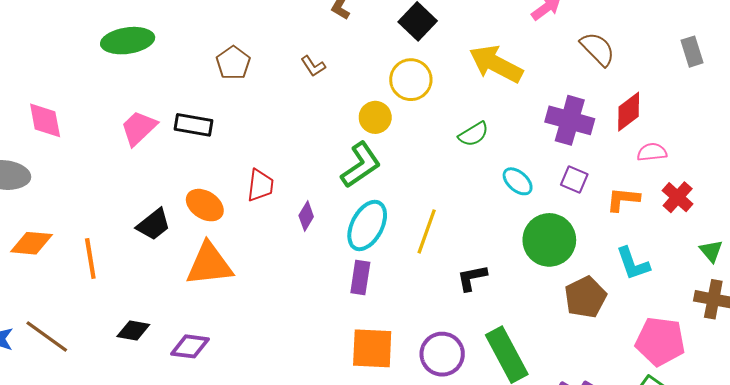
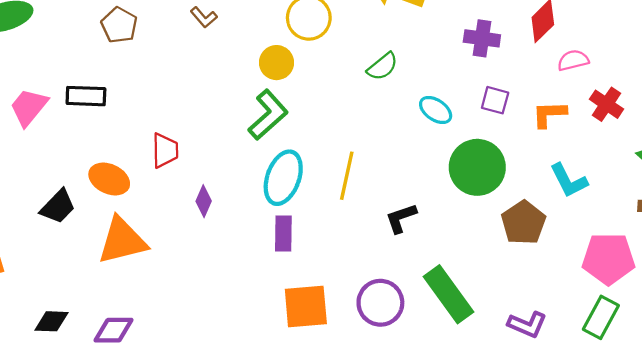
purple cross: (570, 120) -> (482, 38), size x0.7
purple diamond: (306, 216) -> (204, 201), moved

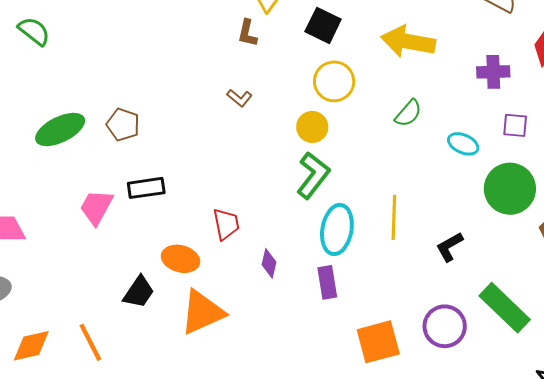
brown pentagon: (119, 25) -> (123, 125), moved
purple rectangle: (283, 234) -> (327, 282), moved

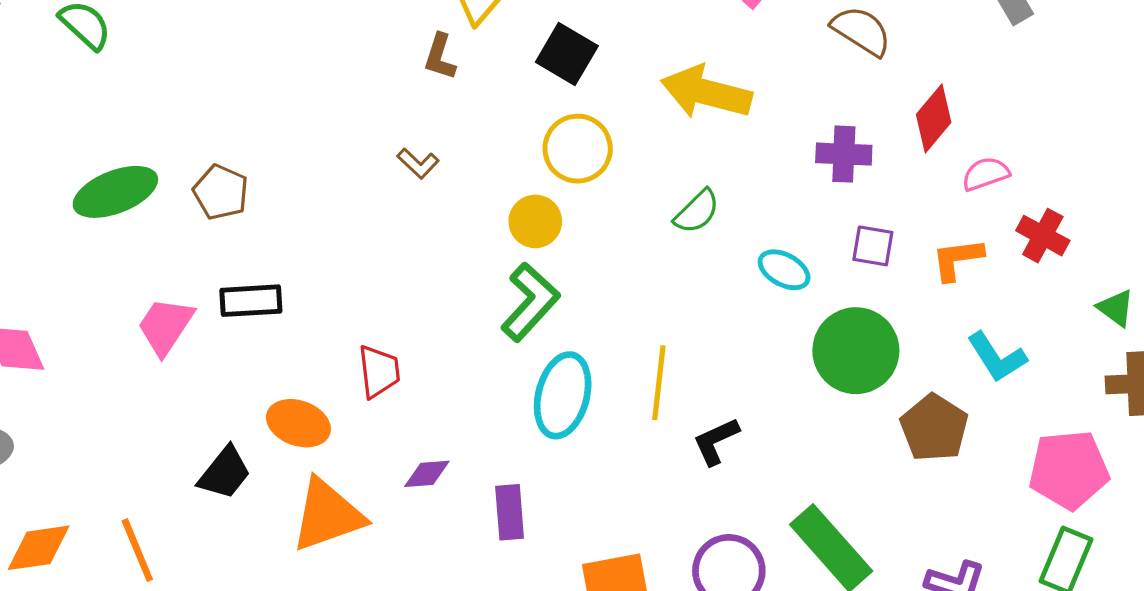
black L-shape: (450, 247) -> (716, 441), moved
purple diamond: (269, 263) -> (427, 474), moved, turned 68
purple rectangle: (327, 282) -> (510, 512), moved

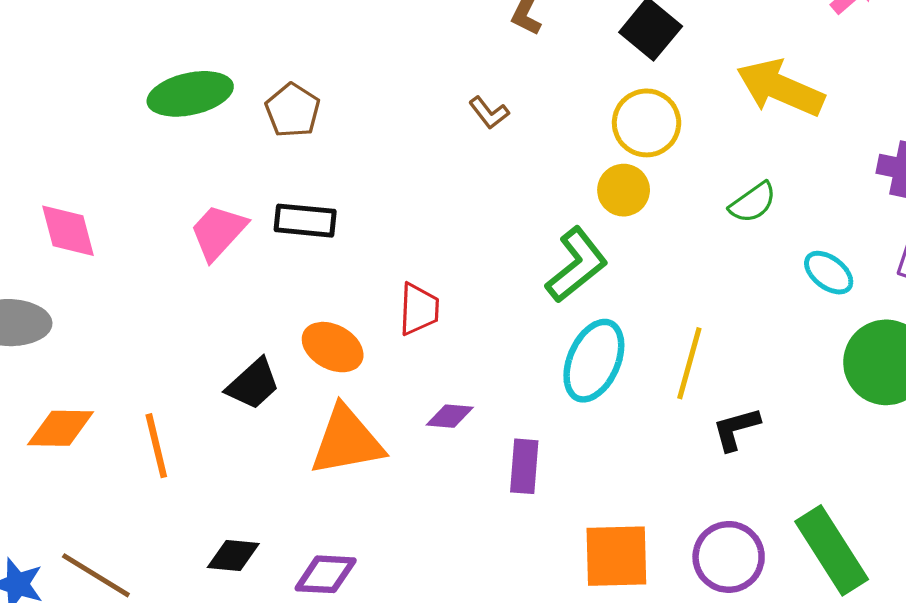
yellow circle: (535, 221) -> (624, 190), moved

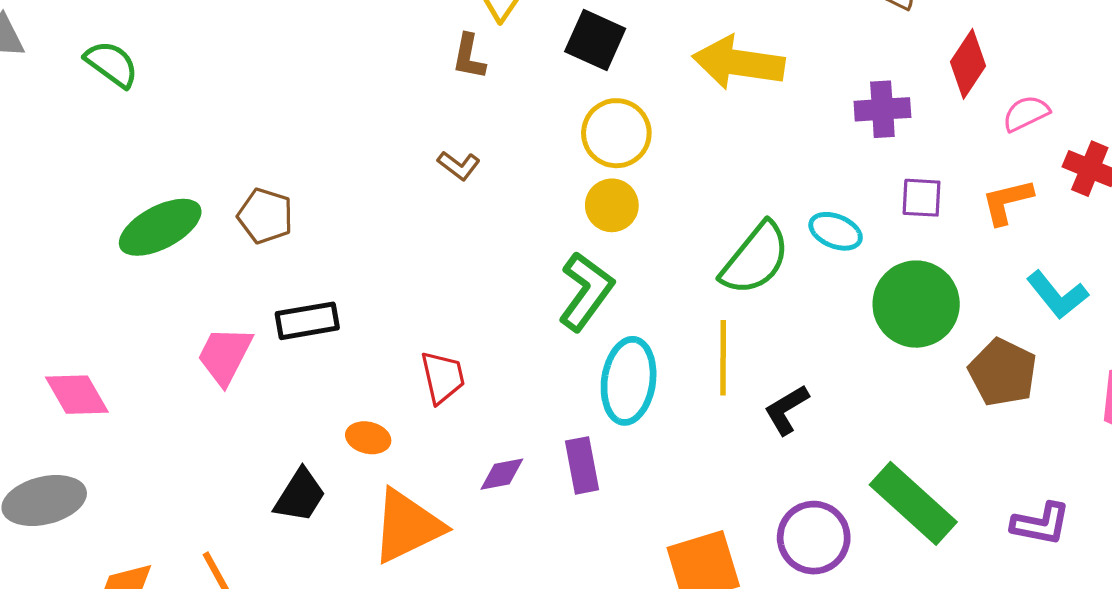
green semicircle: (753, 203) -> (755, 259), moved, size x1.6
orange ellipse: (333, 347) -> (368, 438), size x0.7
purple rectangle: (524, 466) -> (582, 465), moved

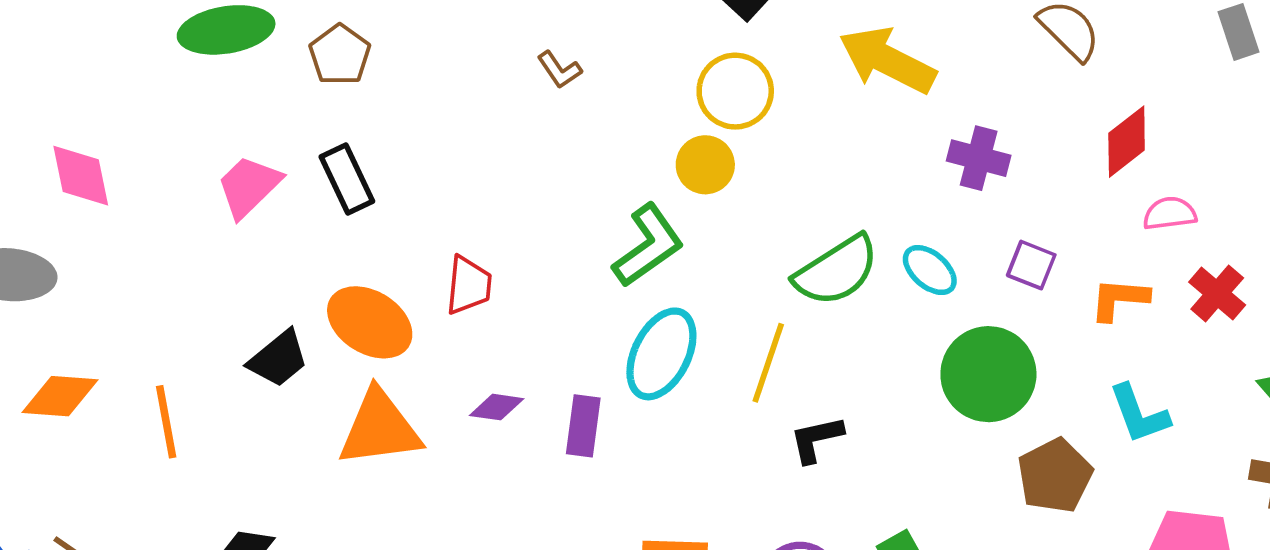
purple cross: (882, 109) -> (979, 158), moved
black rectangle: (307, 321) -> (347, 179), turned 56
orange ellipse: (368, 438) -> (370, 322), size x1.8

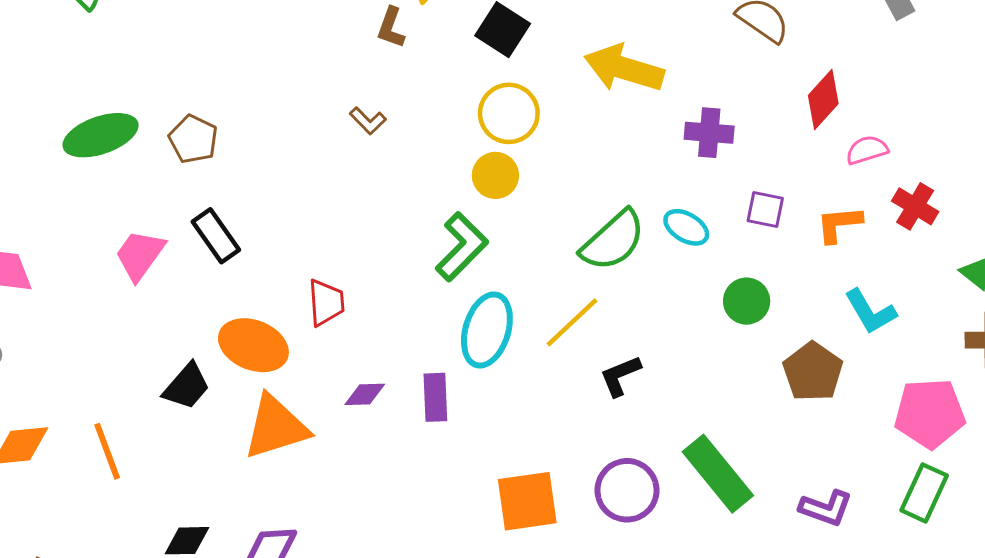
yellow line: (768, 363) -> (572, 322), turned 38
green circle: (988, 374) -> (747, 301), size x0.6

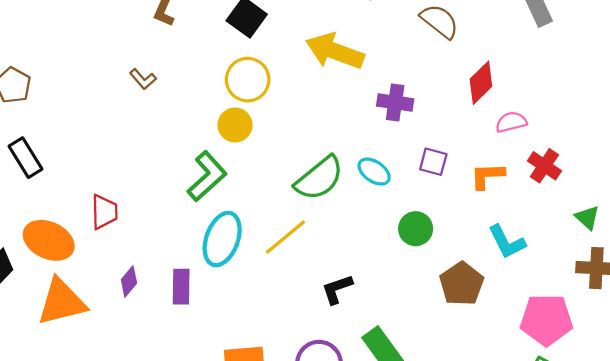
black L-shape: (620, 376) -> (337, 289), moved
purple diamond: (365, 394) -> (129, 281), turned -52

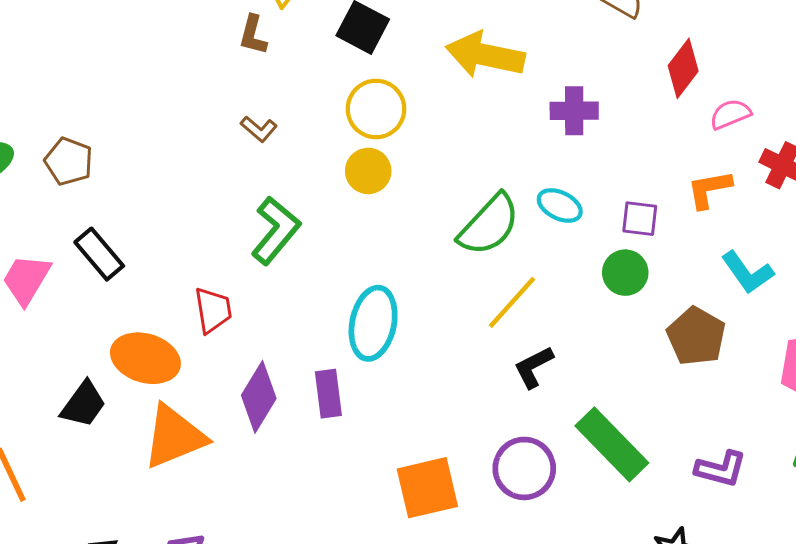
brown L-shape: (143, 79) -> (259, 129), moved
purple square: (433, 162) -> (640, 219), moved
green L-shape: (207, 176) -> (276, 231), moved
yellow line: (285, 237) -> (512, 302), moved
purple diamond: (129, 281) -> (259, 397), size x1.6

